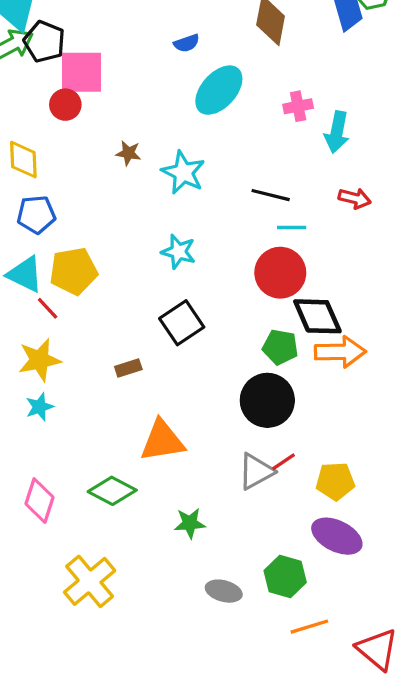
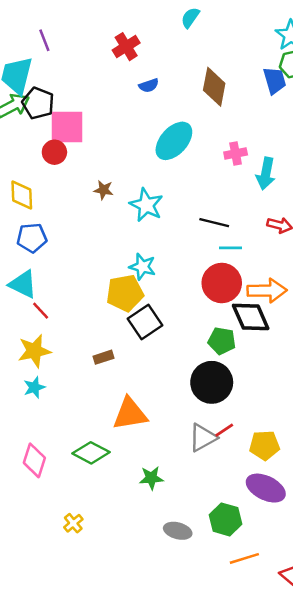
blue semicircle: (187, 43) -> (149, 86), moved
yellow pentagon: (73, 271) -> (125, 293), moved
orange arrow: (340, 352) -> (267, 291), moved
yellow cross: (90, 581) -> (73, 523), size x0.5

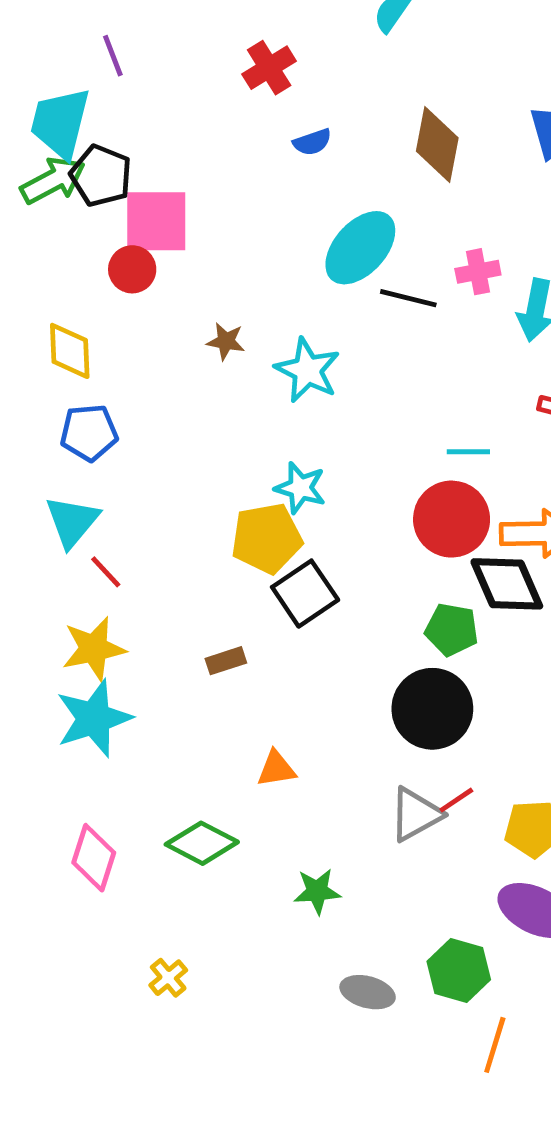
black line: (214, 223) -> (408, 298), moved
cyan triangle: (23, 284) -> (72, 521), turned 44
cyan star: (34, 387) -> (94, 718), size x1.8
orange triangle: (130, 414) -> (276, 769), size x0.6
orange line: (244, 558) -> (495, 1045), turned -56

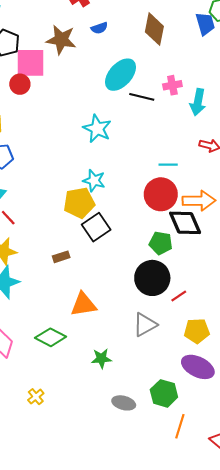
brown star: (226, 341) -> (61, 40), moved, size x1.8
orange triangle: (276, 769) -> (83, 304), size x1.5
red line: (456, 800) -> (179, 296), moved

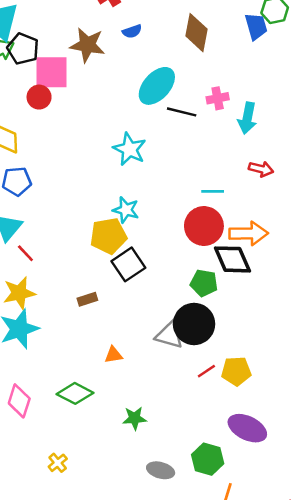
red line: (179, 296) -> (206, 371), moved
orange triangle: (83, 304) -> (113, 355), size x0.6
gray triangle: (145, 325) -> (169, 335), moved, turned 45
yellow pentagon: (197, 331) -> (236, 371), moved

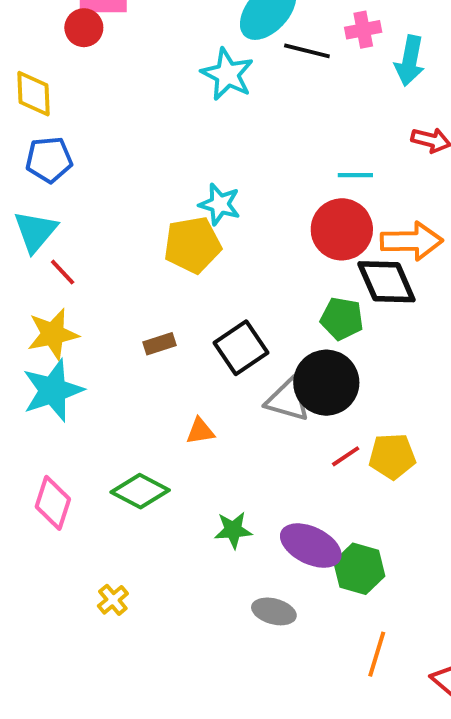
cyan star: (130, 149) -> (227, 74), moved
black square: (128, 264) -> (241, 348), moved
purple ellipse: (247, 428) -> (311, 546), moved
green hexagon: (208, 459) -> (359, 569), moved

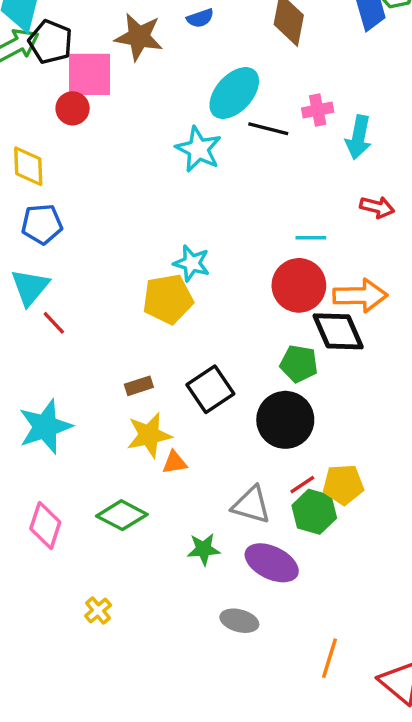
yellow star: (53, 334) -> (149, 435), moved
gray triangle: (288, 400) -> (251, 505), moved
green hexagon: (359, 569) -> (314, 512), moved

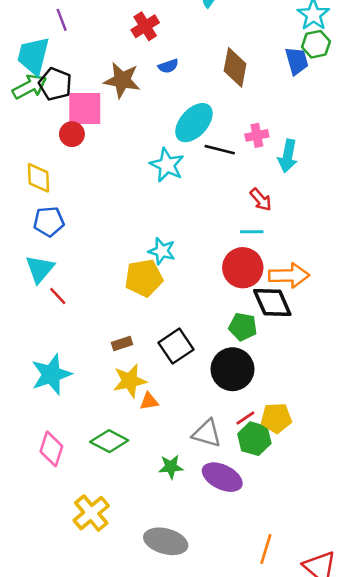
red arrow: (377, 207) -> (261, 200), moved, turned 35
yellow cross: (98, 610) -> (91, 513), size x1.8
gray ellipse: (239, 621) -> (166, 541), moved, size x1.5

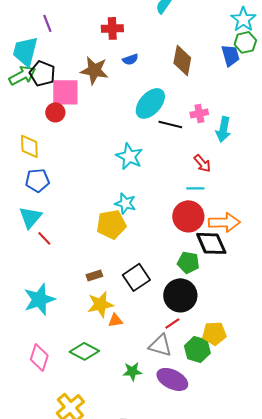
red cross: (145, 26) -> (112, 28), turned 30
cyan star: (167, 165) -> (129, 156), moved
red line: (245, 418) -> (172, 323), moved

